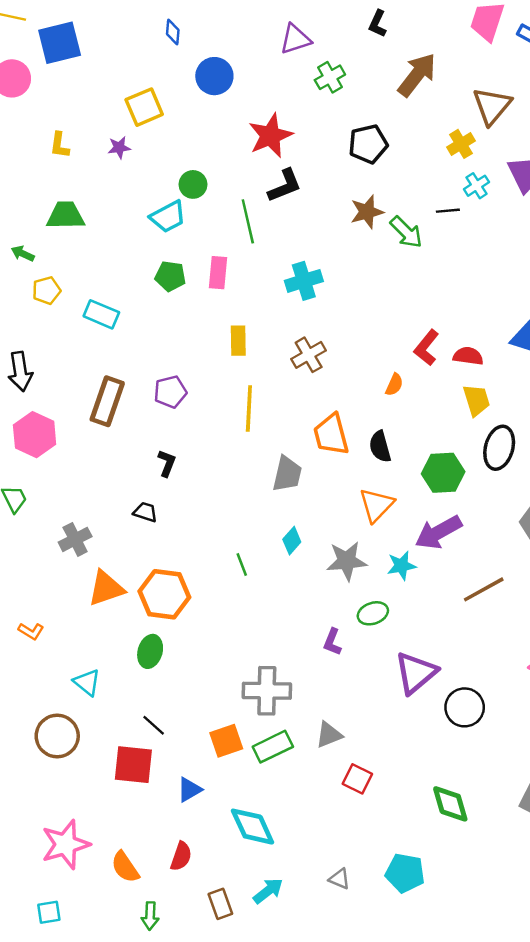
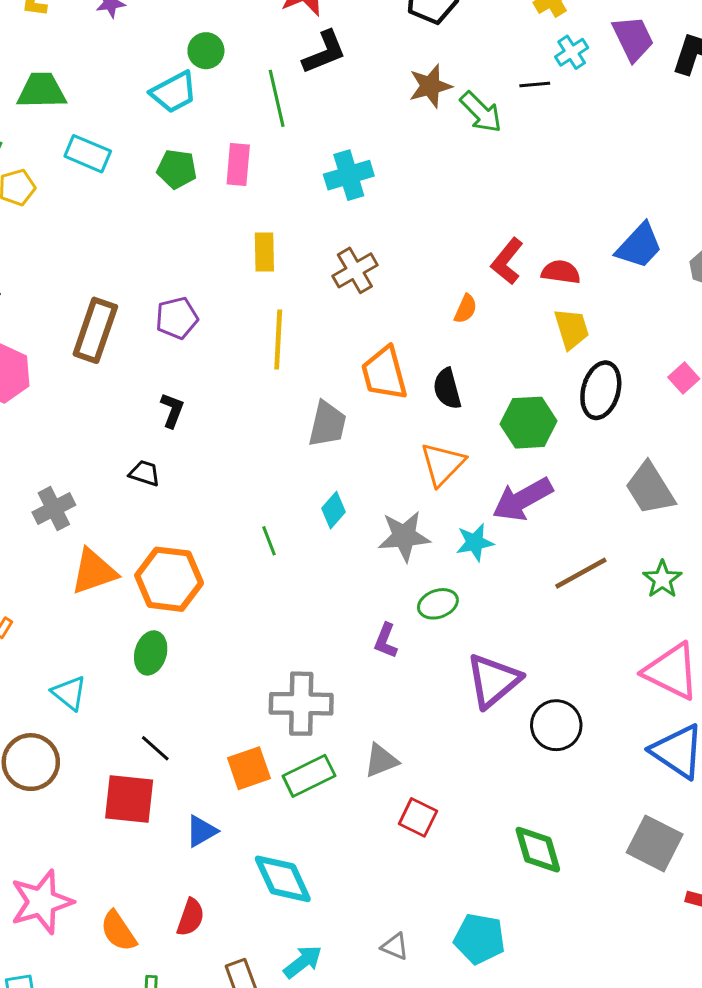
cyan rectangle: (101, 314) -> (88, 154), moved

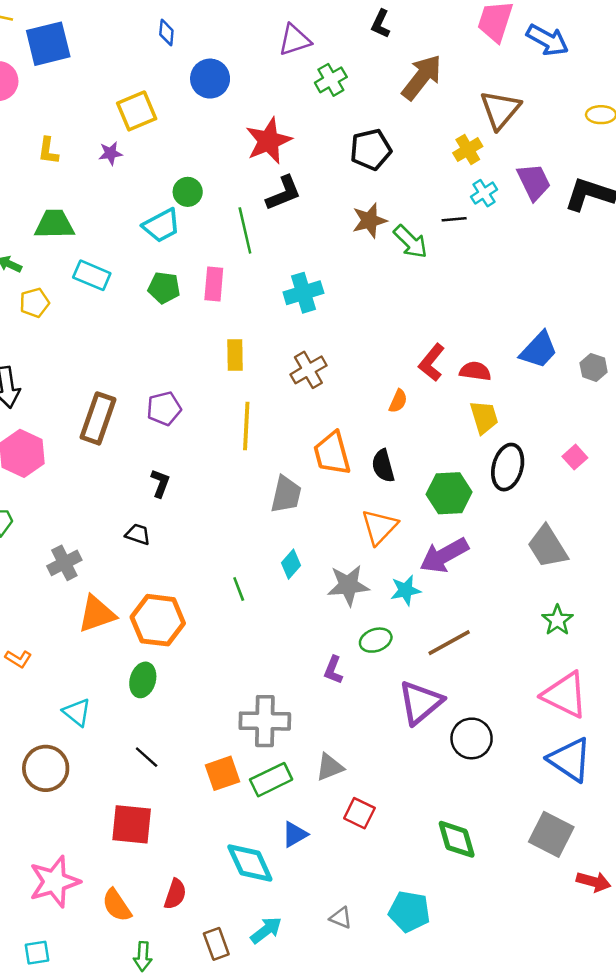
brown line: (581, 573) -> (449, 643), moved
red square: (129, 799) -> (132, 824), moved
blue triangle: (201, 831) -> (295, 834), moved

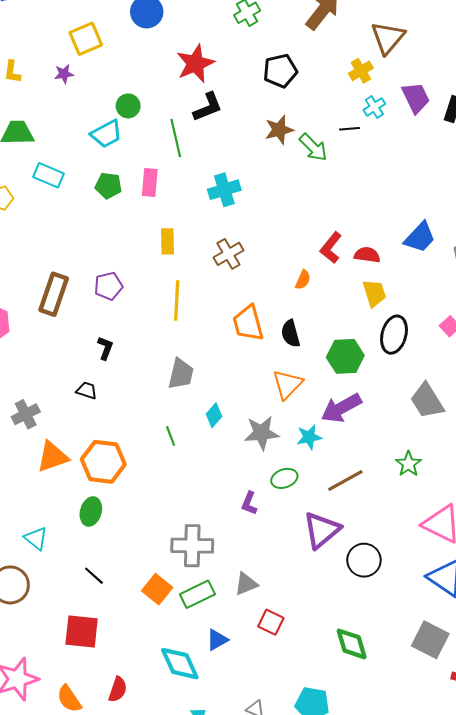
gray trapezoid: (286, 494) -> (181, 374), moved
green star: (557, 620) -> (408, 464), moved
orange square: (223, 773) -> (157, 589), turned -32

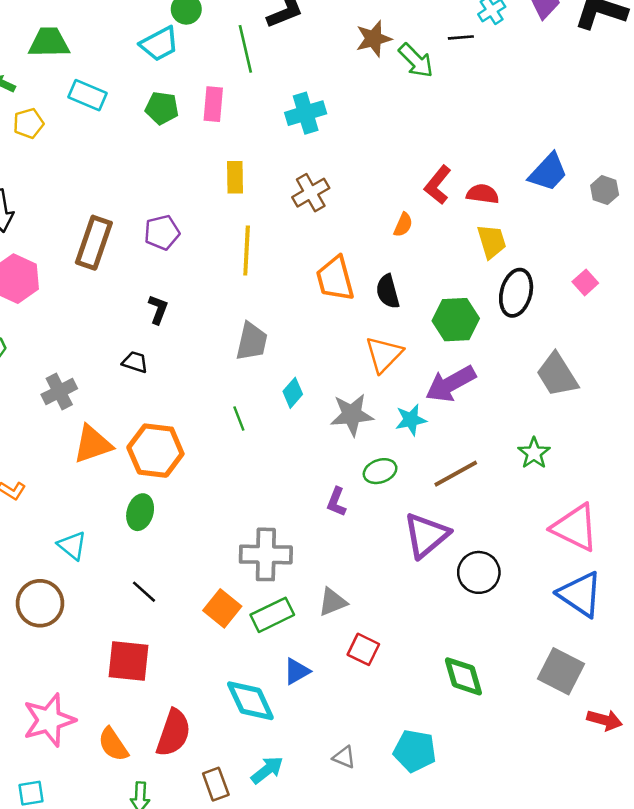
red semicircle: (118, 689) -> (173, 733), size x1.5

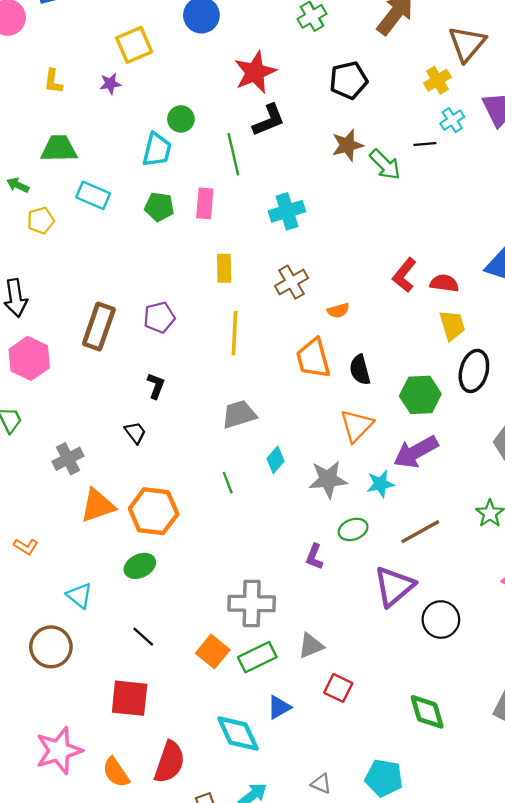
cyan trapezoid: (159, 44) -> (157, 150), turned -48
orange semicircle: (403, 225) -> (338, 311), moved, turned 50
gray trapezoid: (252, 341) -> (239, 414), turned -120
black trapezoid: (135, 362) -> (135, 433), turned 35
green ellipse: (140, 512) -> (140, 566), turned 48

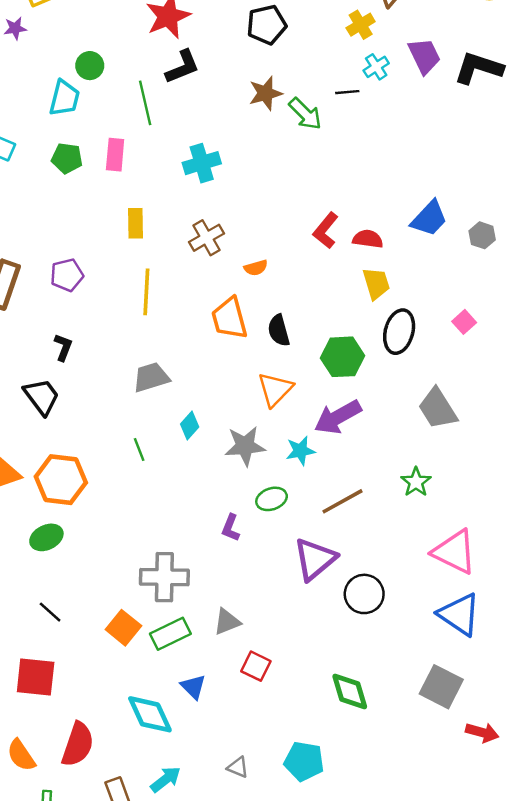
black trapezoid: (135, 433) -> (42, 397), size x1.6
blue triangle: (279, 707) -> (193, 687), turned -45

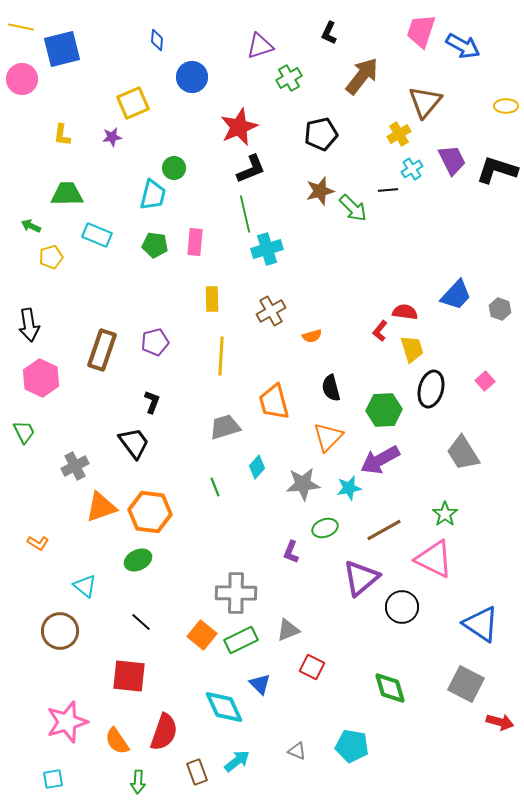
green line: (145, 103) -> (245, 214), moved
red L-shape: (326, 230) -> (380, 331), moved, size x0.7
orange trapezoid: (229, 318) -> (274, 402), moved
pink triangle: (454, 552) -> (434, 559), moved

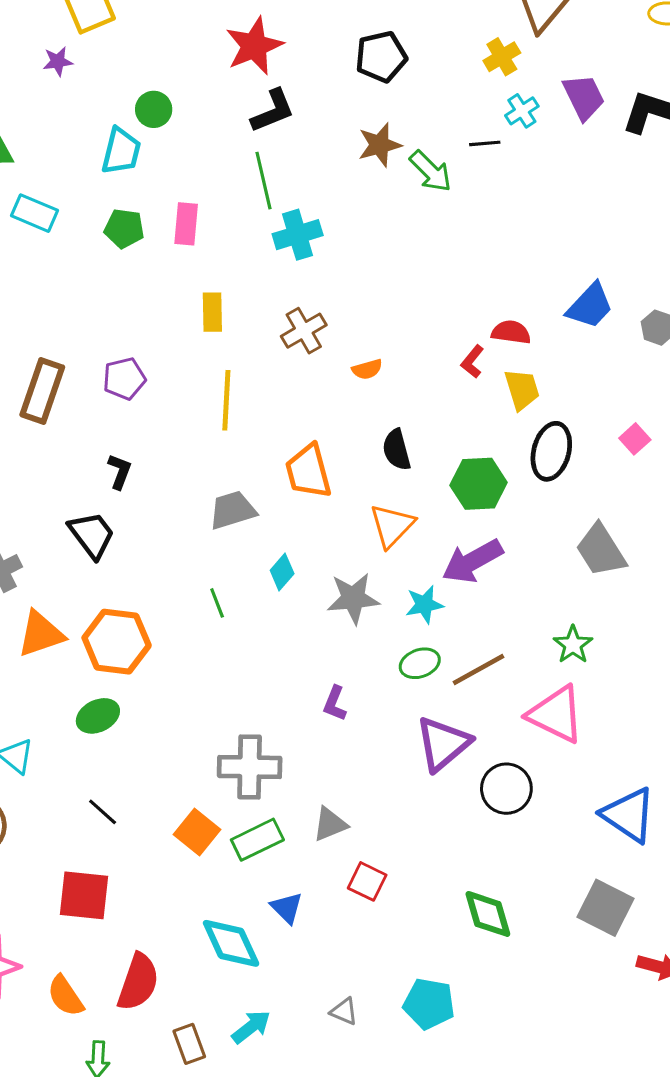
green ellipse: (325, 528) -> (420, 663), moved

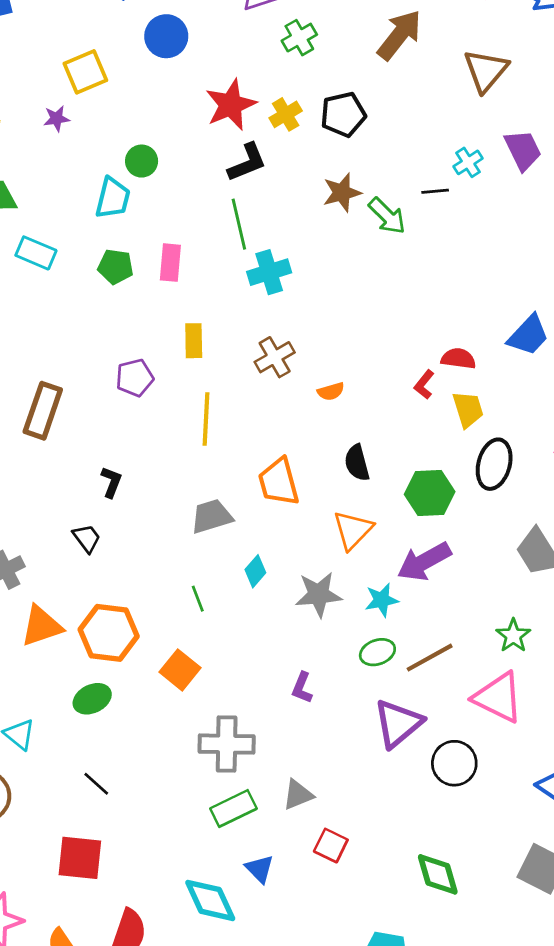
yellow cross: (502, 57) -> (286, 114), moved
purple pentagon: (124, 379) -> (135, 378), moved
black trapezoid: (92, 535) -> (87, 538), size x0.7
orange square: (197, 832) -> (180, 670), moved

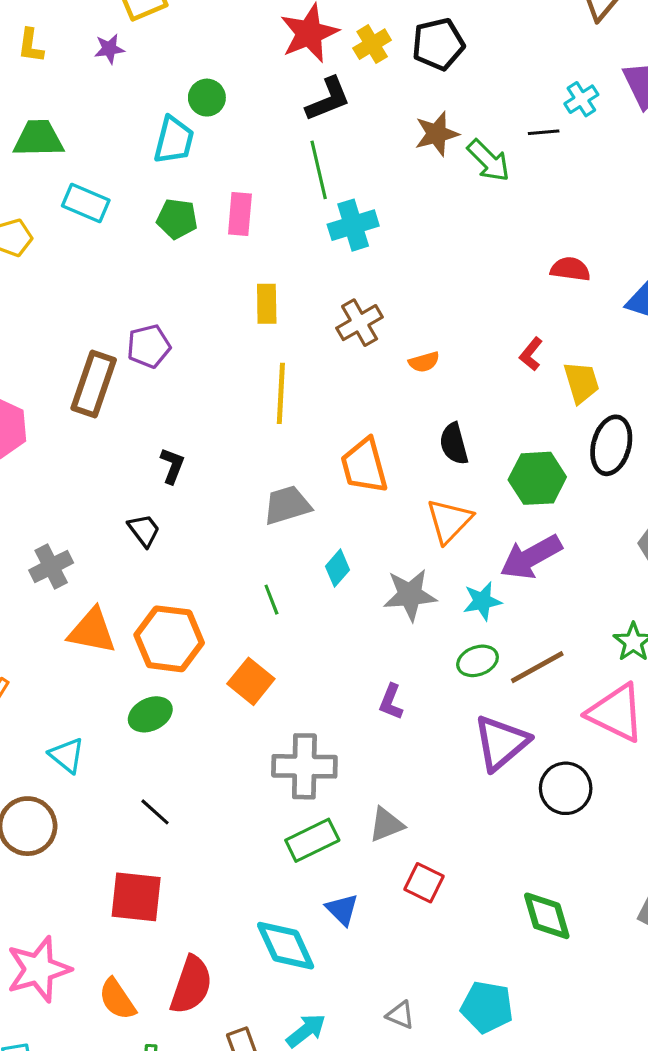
red semicircle: (458, 359) -> (570, 269), moved
purple pentagon: (135, 378) -> (149, 346), moved
orange triangle: (41, 626) -> (92, 631), turned 30

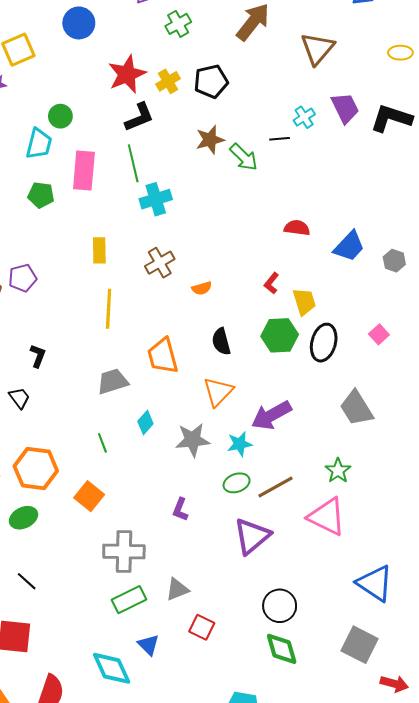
pink rectangle: (240, 214) -> (84, 170), moved, size x1.4
green hexagon: (537, 478) -> (280, 335), moved
black circle: (566, 788) -> (280, 606), moved

